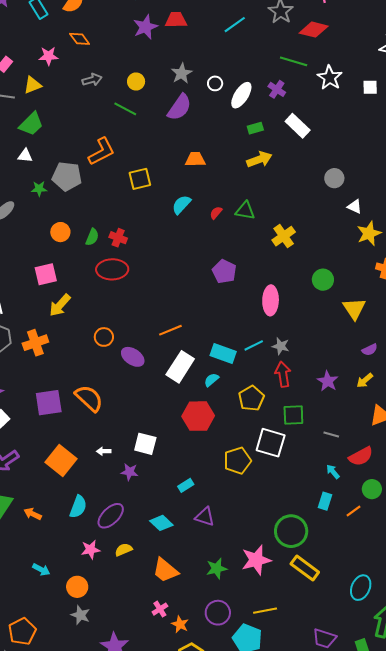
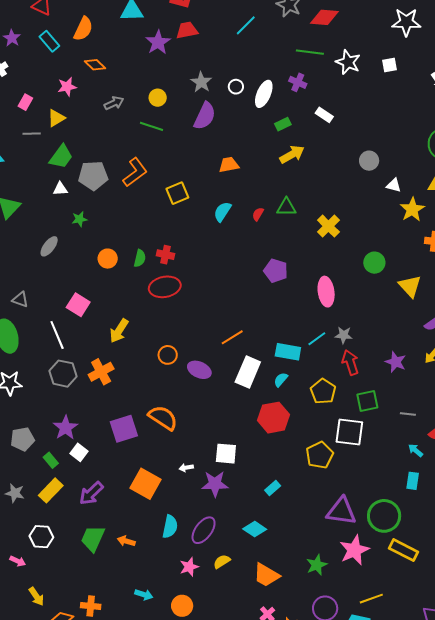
white rectangle: (298, 126) -> (324, 115), size x0.7
gray pentagon: (67, 176) -> (93, 176), moved
pink square: (46, 274) -> (78, 305), moved, turned -35
purple star: (129, 472) -> (215, 484), size x1.5
purple triangle: (205, 517) -> (341, 511), moved, size x1.5

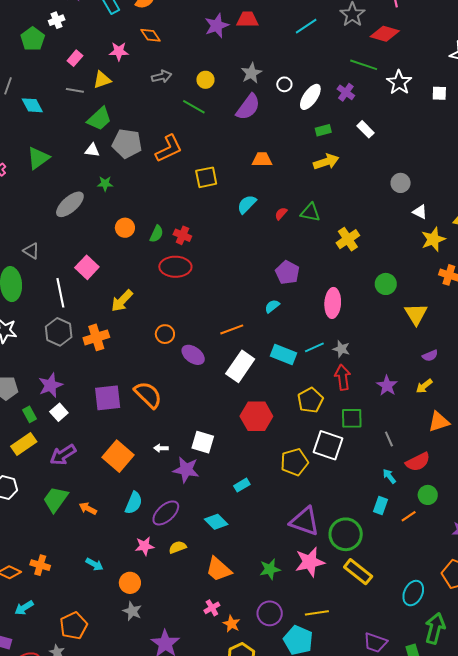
gray ellipse: (49, 246) -> (70, 204), size x1.4
cyan semicircle: (281, 380) -> (272, 306), moved
gray line: (408, 414) -> (389, 439), turned 49

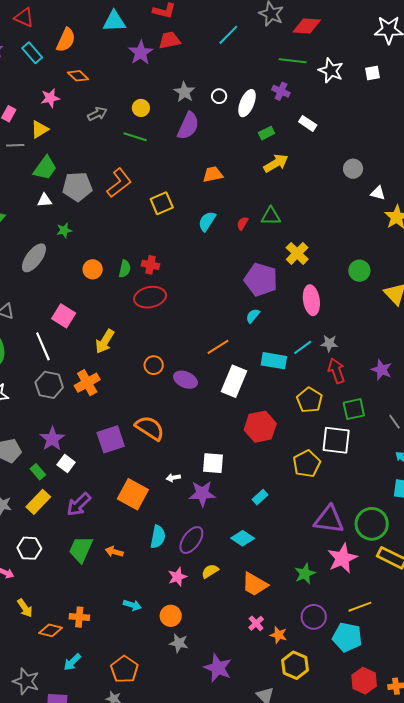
yellow cross: (348, 239) -> (297, 253), moved
purple pentagon: (287, 272) -> (261, 280), size x1.4

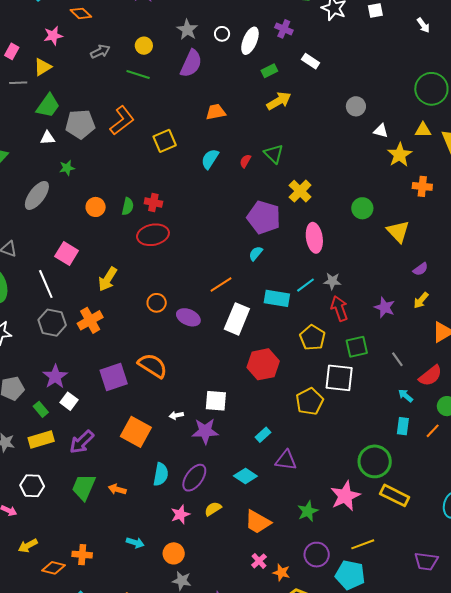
green triangle: (271, 216) -> (274, 154), turned 45
yellow rectangle: (38, 502) -> (41, 440), turned 30
purple triangle: (329, 520) -> (286, 460), moved, size x0.7
yellow arrow: (25, 608) -> (28, 546), turned 96

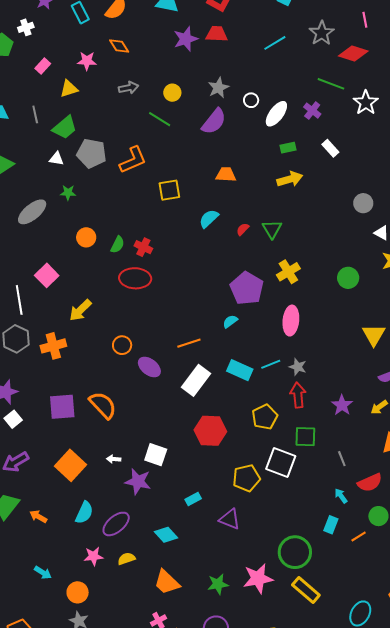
gray line: (18, 83) -> (35, 114), moved, turned 66
green circle: (362, 208) -> (348, 278), moved
purple triangle: (286, 460) -> (230, 519), moved

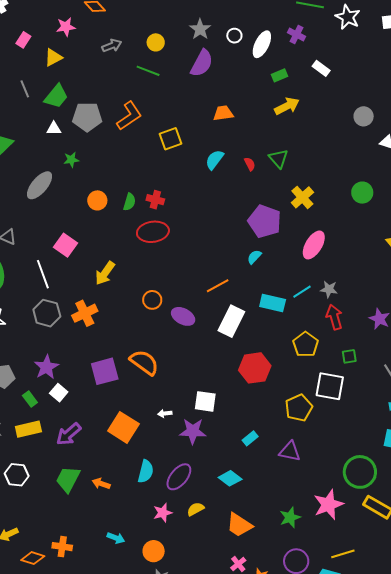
red semicircle: (243, 229) -> (250, 164), turned 120
pink ellipse: (291, 321) -> (314, 245), turned 36
green square: (305, 437) -> (349, 356), size x0.7

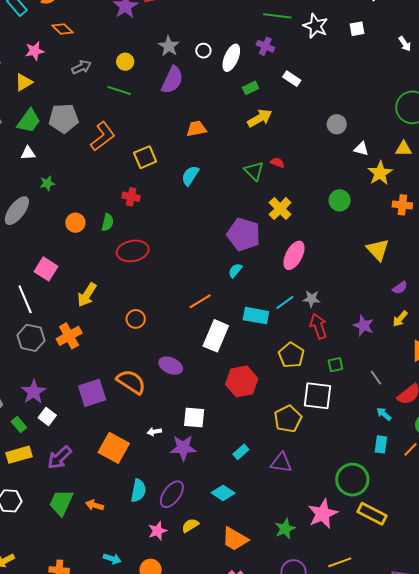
gray pentagon: (87, 117) -> (64, 118), moved
red semicircle: (250, 164) -> (277, 163), moved, turned -40
red cross: (155, 200) -> (131, 197), moved
purple ellipse: (183, 316) -> (171, 366), moved

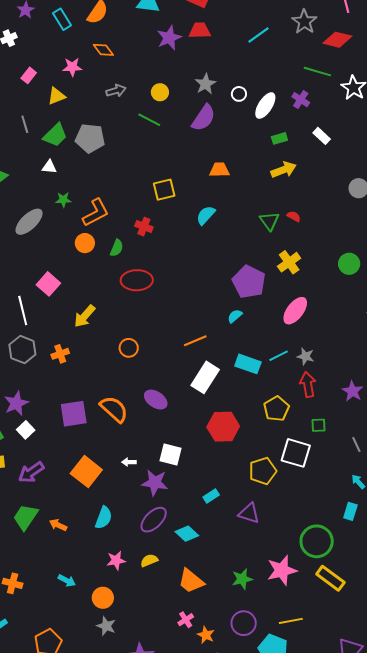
orange L-shape: (103, 136) -> (96, 213), moved
orange cross: (69, 336) -> (60, 354), size x0.7
purple ellipse: (172, 494) -> (154, 520), moved

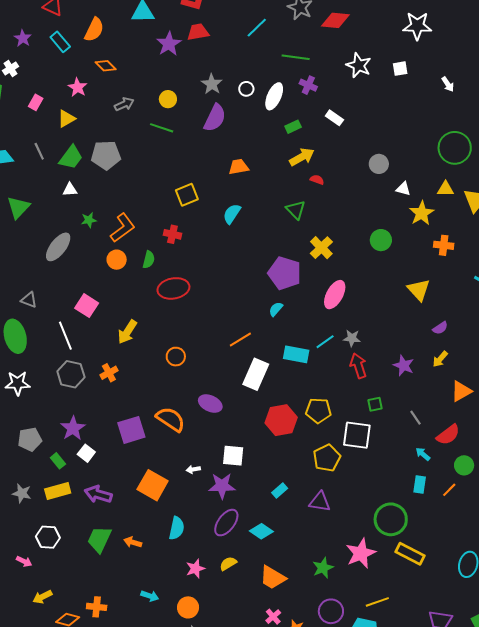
pink star: (72, 67) -> (77, 87), turned -30
green line: (317, 72) -> (296, 57), moved
red semicircle: (294, 216) -> (317, 180), moved
yellow pentagon: (276, 409) -> (318, 411), moved, turned -30
purple arrow: (31, 472) -> (98, 494), turned 60

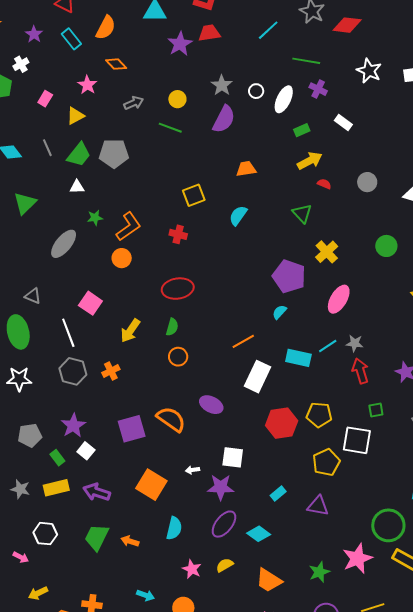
gray circle: (379, 164) -> (367, 182), moved
green semicircle: (149, 260) -> (172, 327), moved
pink star: (195, 569) -> (192, 569), turned -30

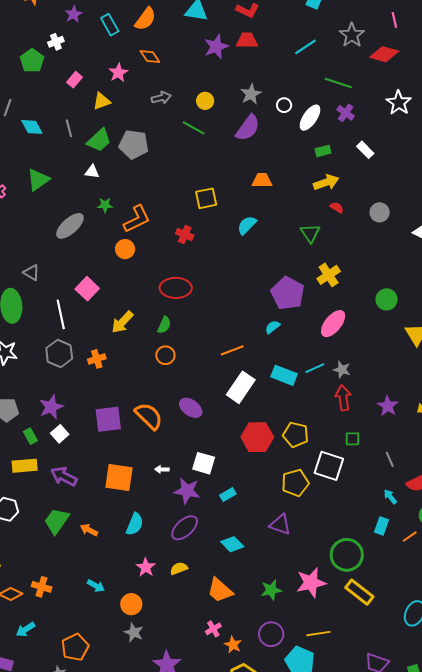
green circle: (386, 246) -> (387, 299), moved
orange square: (151, 485) -> (119, 477), turned -32
cyan rectangle: (278, 493) -> (228, 495), moved
cyan diamond: (259, 534) -> (232, 544), moved

